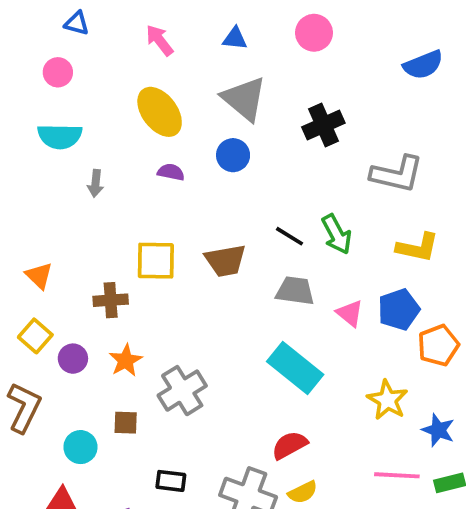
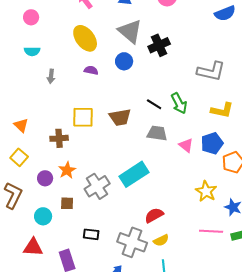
black cross: (323, 125) -> (159, 45), moved
cyan semicircle: (60, 136) -> (32, 51), size x0.7
purple circle: (73, 359) -> (45, 178), moved
cyan rectangle: (295, 368) -> (134, 174), moved, turned -72

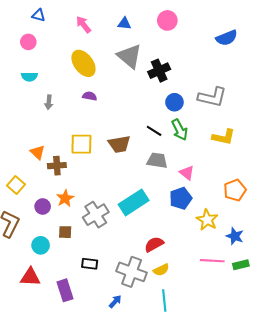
blue circle: (124, 61) -> (174, 102), moved
orange triangle: (21, 125) -> (37, 152), moved
blue pentagon: (212, 143) -> (181, 198), moved

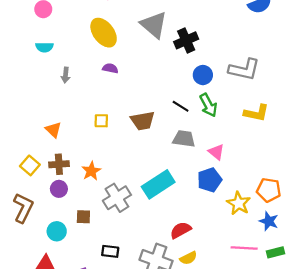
yellow square: (81, 144) -> (101, 121), size x0.6
brown cross: (57, 166) -> (59, 164), moved
orange pentagon: (235, 190) -> (269, 190), moved, turned 30
orange star: (65, 198) -> (91, 171), moved

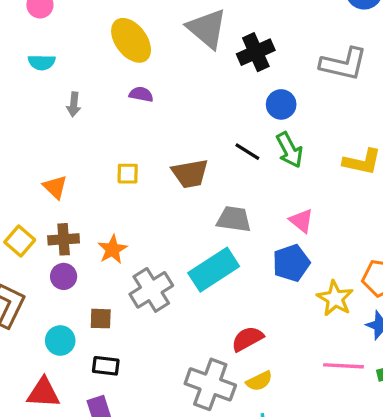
gray L-shape: (244, 69) -> (344, 64), moved
gray trapezoid: (184, 139) -> (234, 219), moved
black rectangle: (110, 251) -> (106, 366), moved

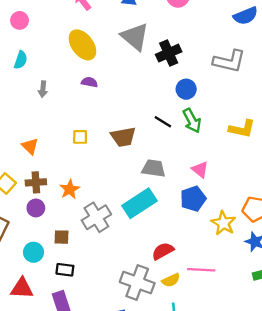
cyan semicircle: (42, 62) -> (21, 60), turned -72
pink line: (344, 366) -> (201, 270), moved

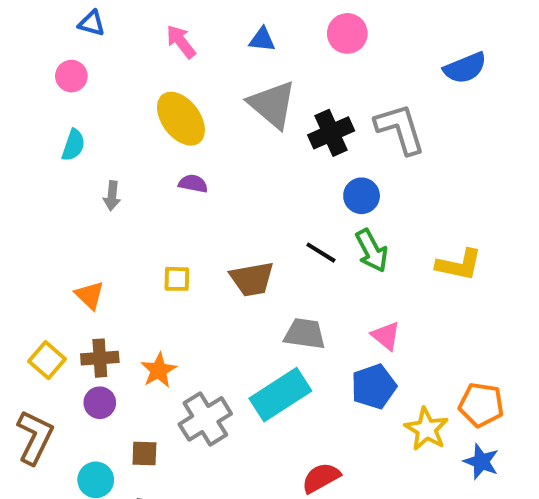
gray L-shape: (229, 61) -> (400, 129), moved, turned -120

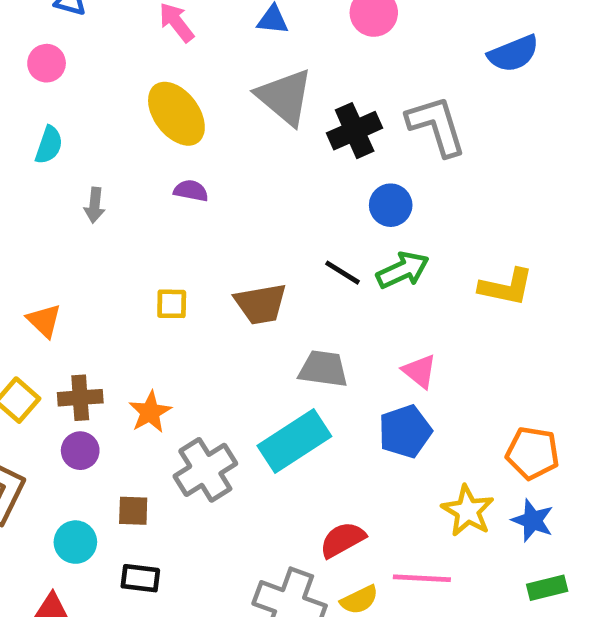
green arrow: (372, 251) -> (403, 270), turned -87
orange triangle: (90, 295) -> (44, 321), moved
yellow star: (426, 429) -> (468, 511), moved

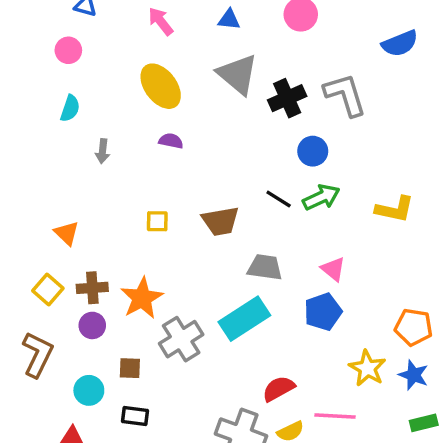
orange star: (150, 412) -> (142, 298), size x1.4

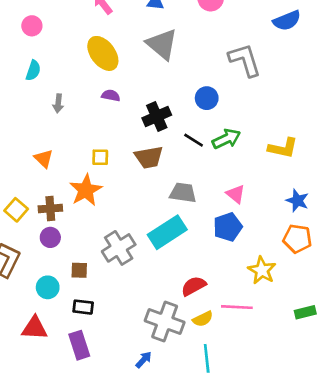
black cross: (287, 98) -> (157, 116), moved
blue circle: (313, 151) -> (207, 98), moved
orange triangle: (67, 233) -> (44, 159), moved
orange star: (142, 298) -> (86, 190), moved
blue star: (414, 375) -> (297, 201), moved

